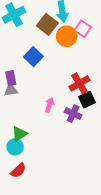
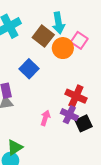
red cross: (79, 83) -> (76, 96), turned -36
black square: (87, 100) -> (84, 123), moved
purple cross: (73, 114) -> (69, 115), moved

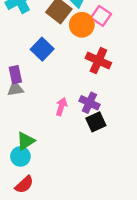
red cross: (76, 96) -> (98, 61), moved
black square: (84, 123) -> (96, 122), moved

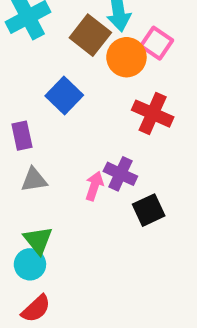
gray triangle: (15, 89) -> (34, 180), moved
purple cross: (89, 103) -> (120, 174), moved
green triangle: (26, 141) -> (38, 240), turned -36

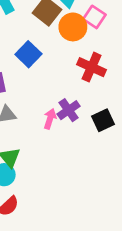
purple cross: (120, 174) -> (69, 110), turned 30
black square: (149, 210) -> (103, 120), moved

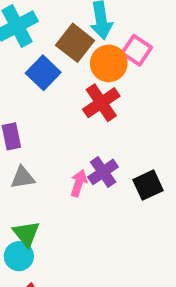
blue square: (28, 54) -> (43, 73), moved
red cross: (92, 67) -> (101, 103), moved, turned 32

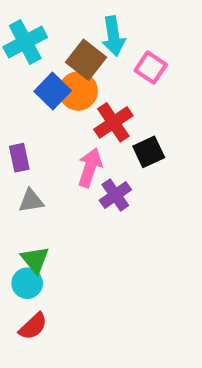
orange circle: (109, 63) -> (78, 91), moved
pink arrow: (79, 183) -> (90, 168), moved, size x1.4
black square: (148, 185) -> (149, 152), moved

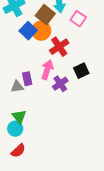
black square: (149, 152) -> (81, 71), moved
purple rectangle: (19, 158) -> (27, 79), moved

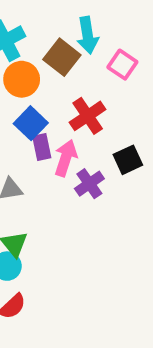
blue square: (28, 31) -> (31, 123), moved
orange circle: (41, 31) -> (22, 79), moved
purple rectangle: (27, 79) -> (42, 147), moved

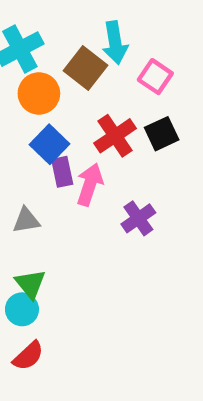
black square: (128, 160) -> (162, 134), moved
purple cross: (89, 184) -> (138, 218), moved

